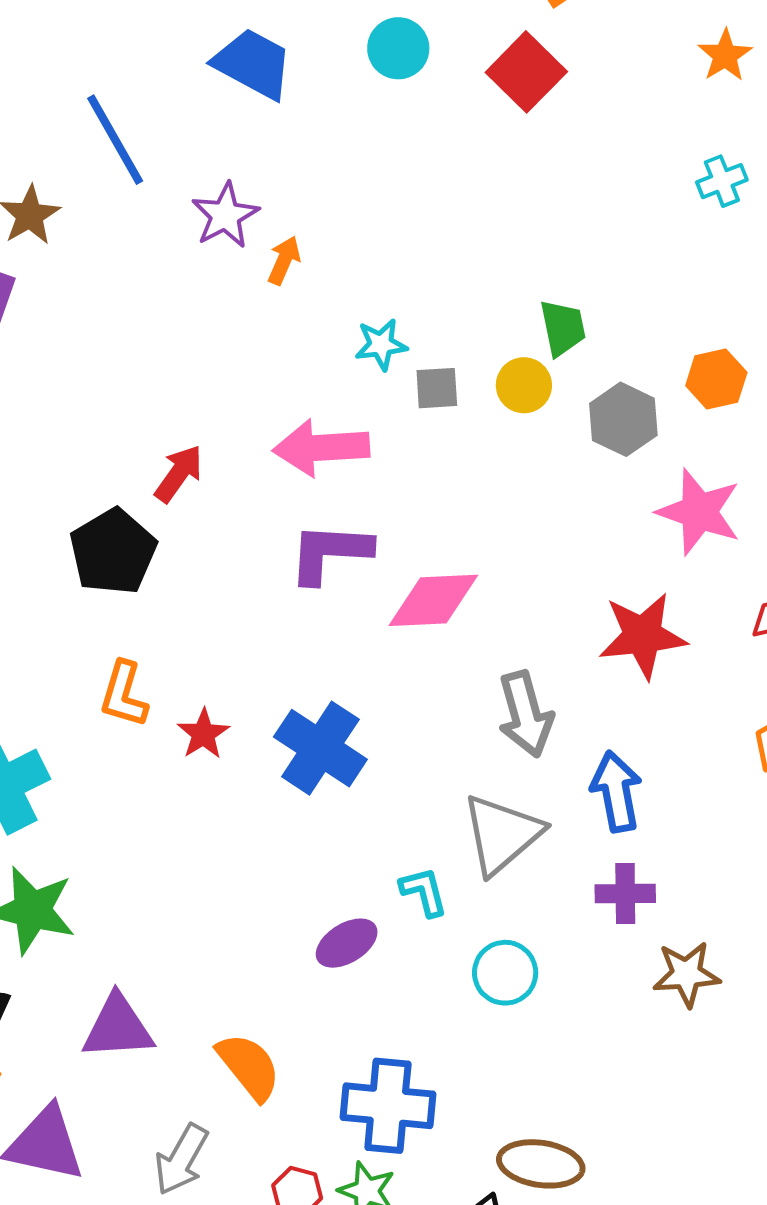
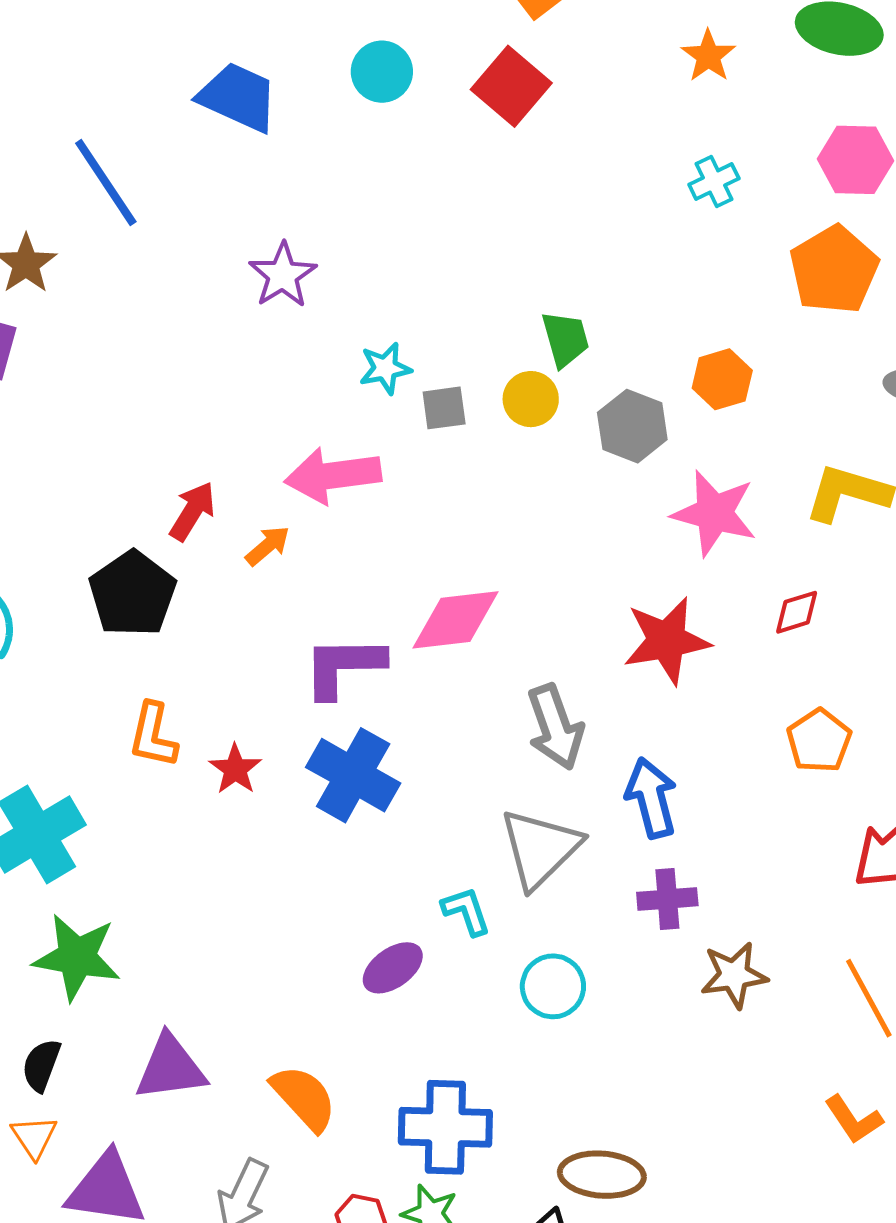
purple star: (225, 215) -> (283, 275), moved
orange arrow: (284, 260) -> (268, 546), moved, turned 30
purple L-shape: (330, 553) -> (344, 666), moved

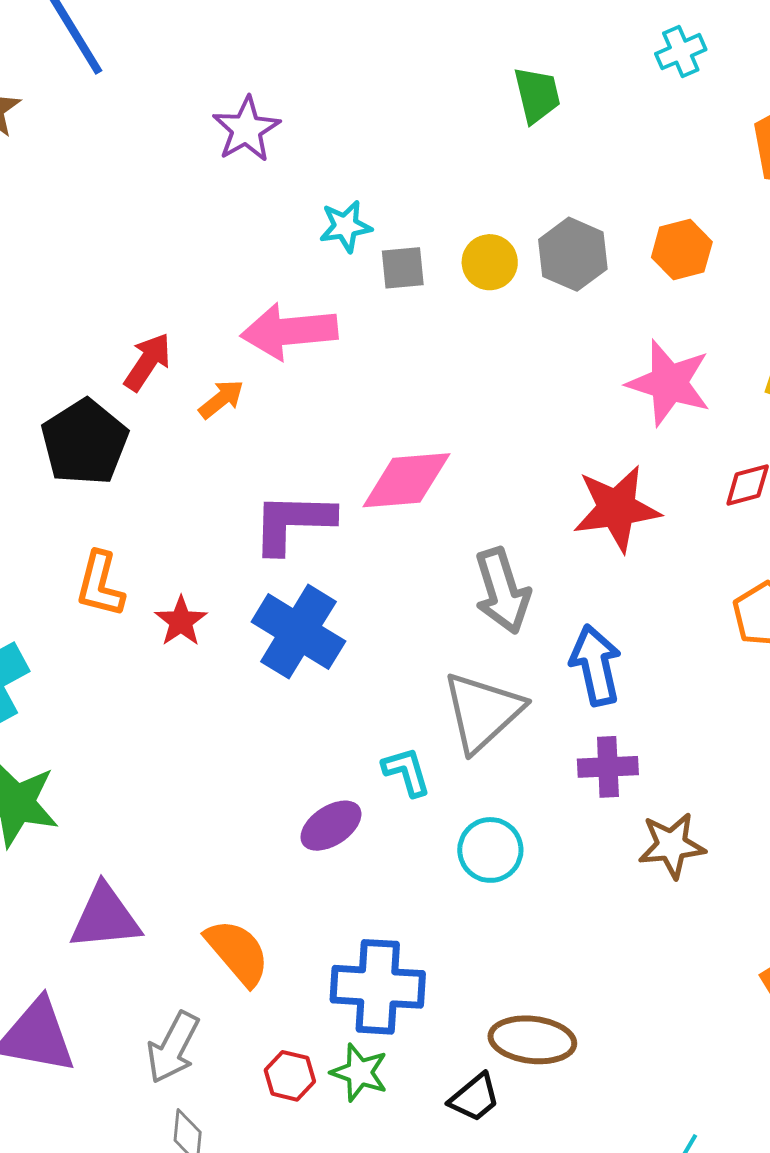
green trapezoid: (565, 339) -> (537, 95), moved
gray hexagon: (632, 426) -> (573, 254), moved

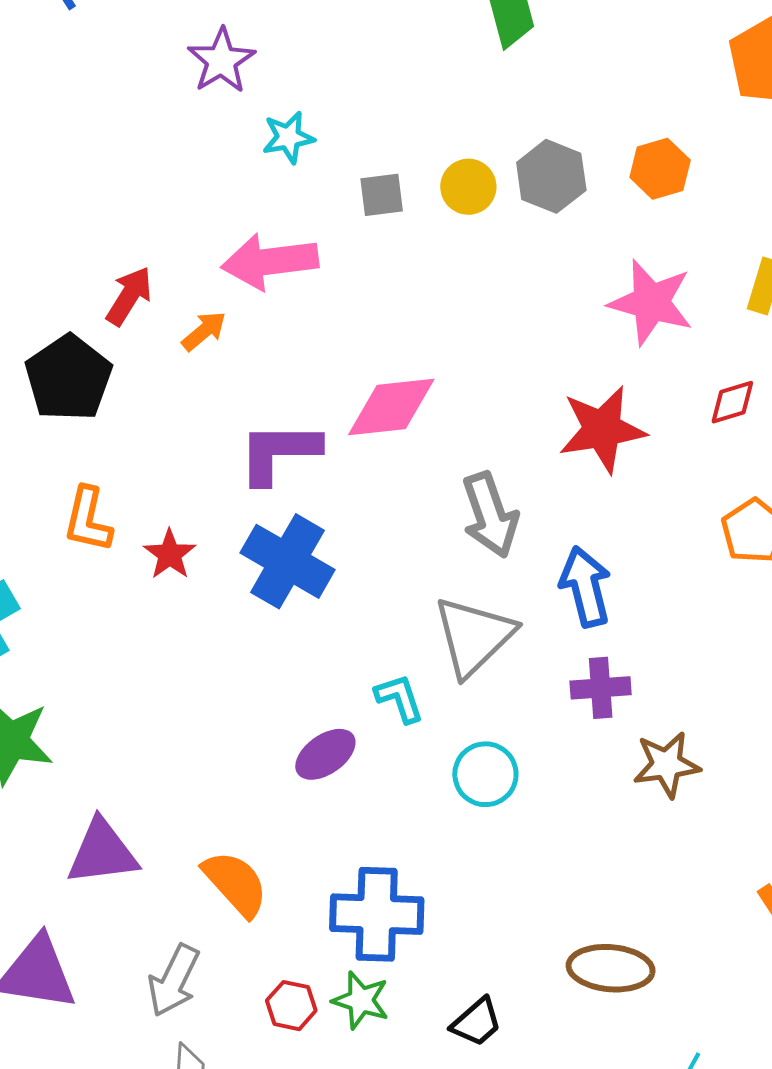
cyan star: (345, 226) -> (288, 137), moved
brown ellipse: (532, 1040) -> (611, 968), moved

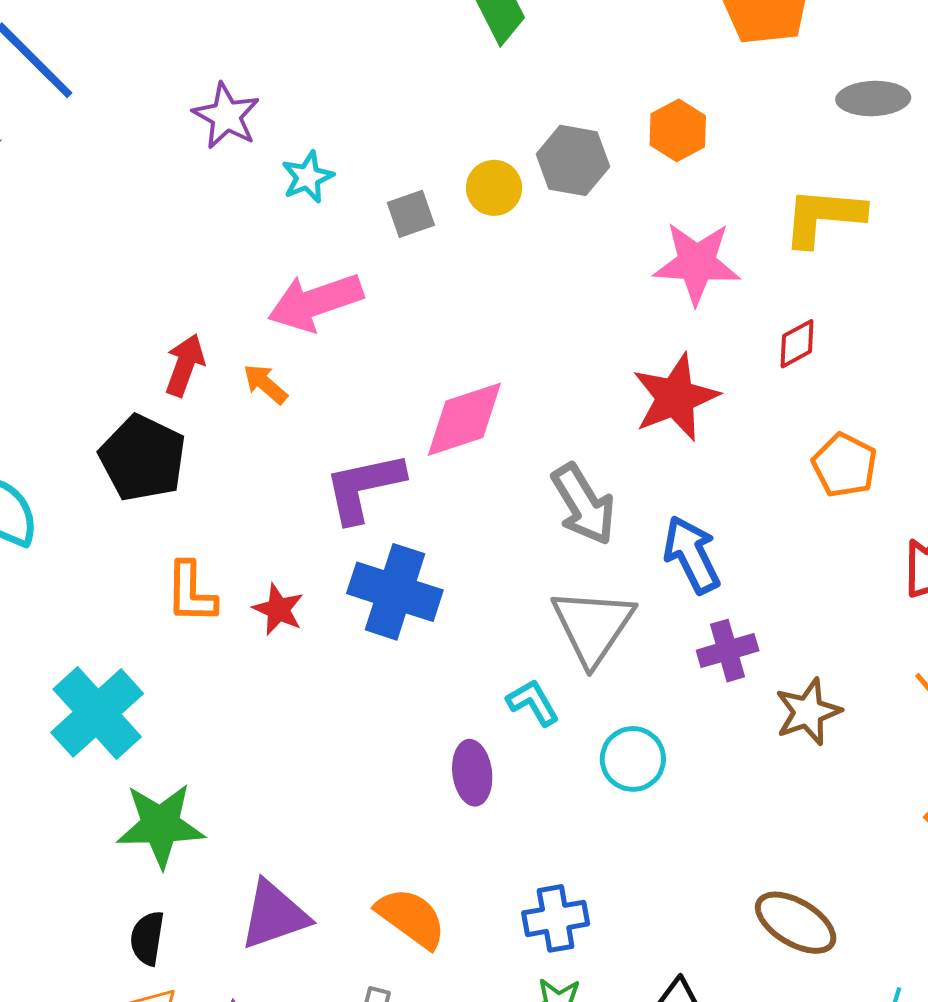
orange arrow: (204, 331) -> (265, 384), turned -87
purple ellipse: (325, 754) -> (472, 773), turned -50
blue cross: (377, 914) -> (556, 918), size x0.7
brown ellipse: (611, 968) -> (796, 923), turned 38

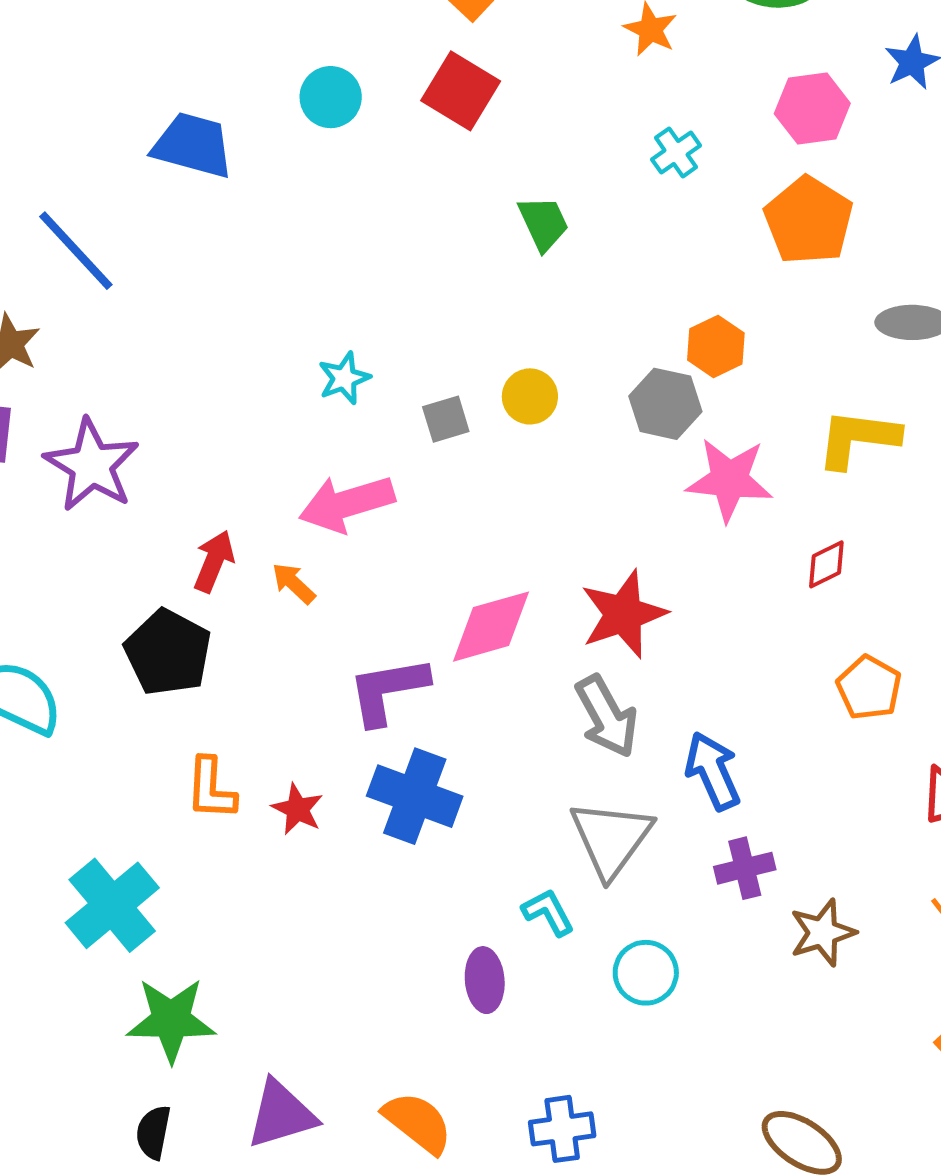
purple star: (226, 116) -> (92, 465), moved, size x1.4
gray hexagon: (573, 160) -> (665, 404), moved
red star: (675, 397) -> (623, 614), moved

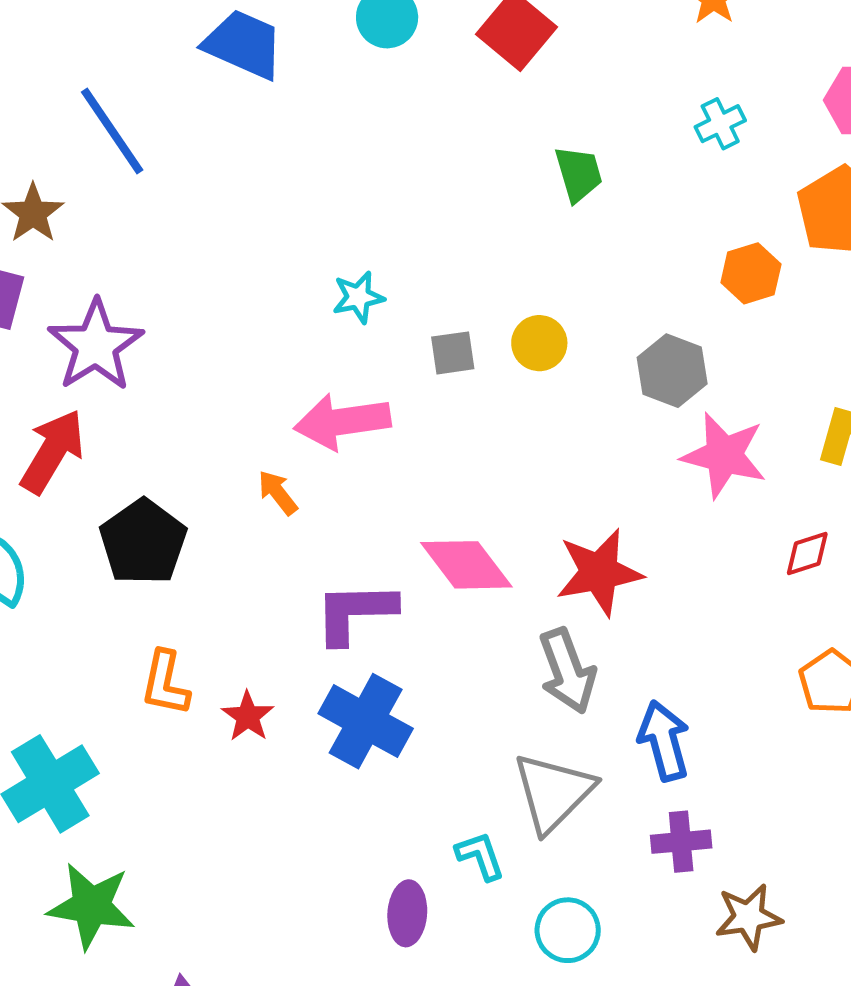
orange hexagon: (716, 346) -> (751, 273), moved
red arrow: (214, 561) -> (52, 451), moved, size x1.4
pink diamond: (491, 627) -> (466, 565), turned 60

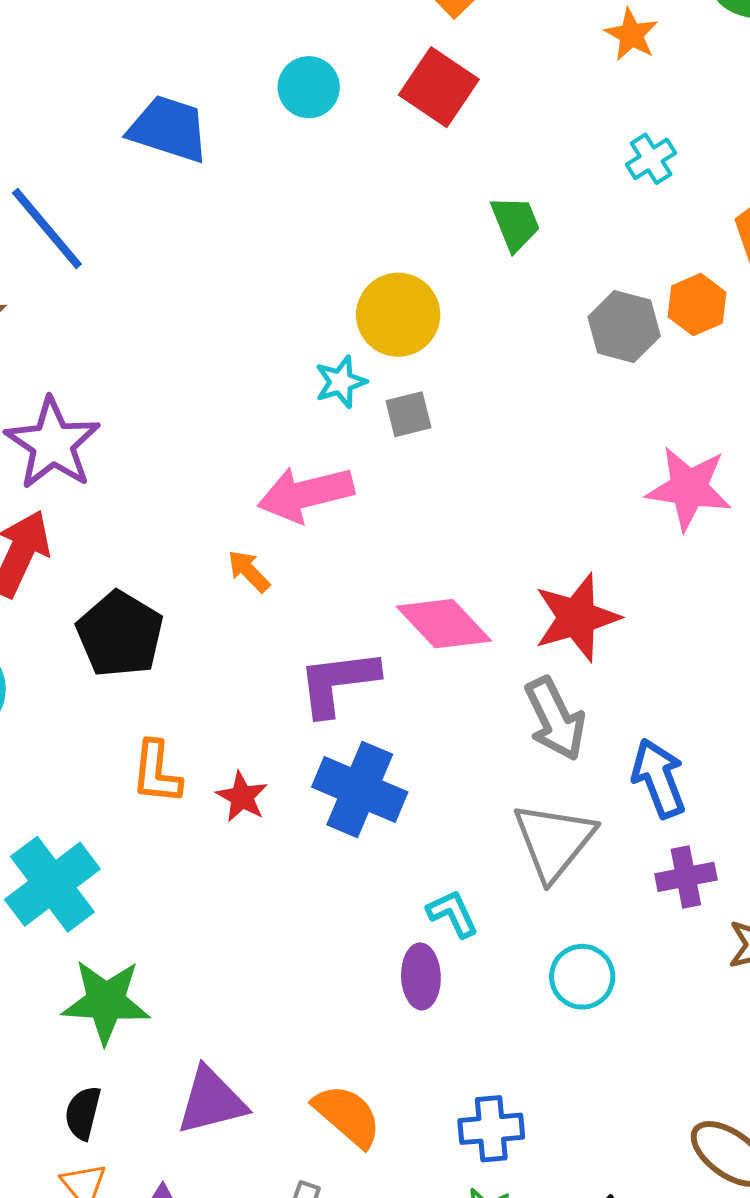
cyan star: (358, 297) -> (341, 382), moved
yellow circle: (539, 343) -> (398, 315), moved, size x1.5
gray hexagon: (672, 371) -> (624, 326), moved
cyan L-shape: (480, 856) -> (453, 914), moved

